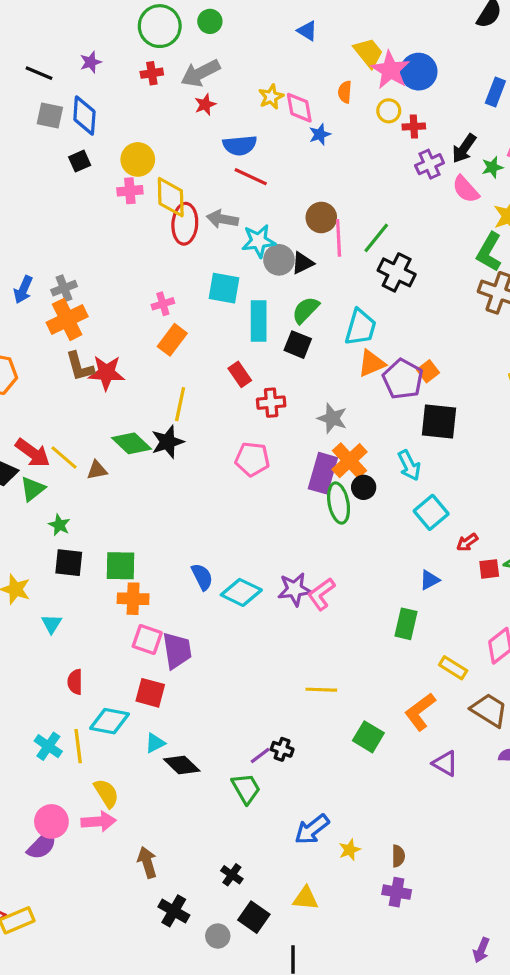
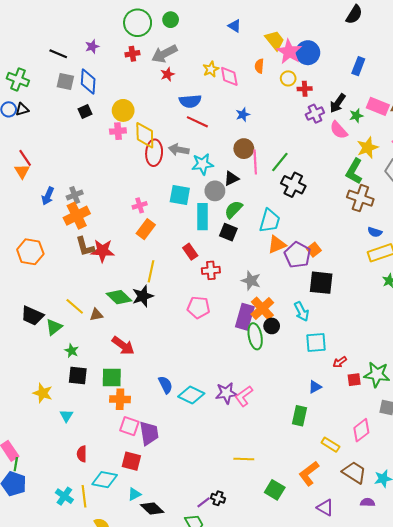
blue star: (320, 134) -> (243, 115), moved
gray circle: (279, 260) -> (215, 191), moved
red arrow: (33, 453) -> (123, 346), moved
cyan square: (431, 512) -> (316, 342), turned 35

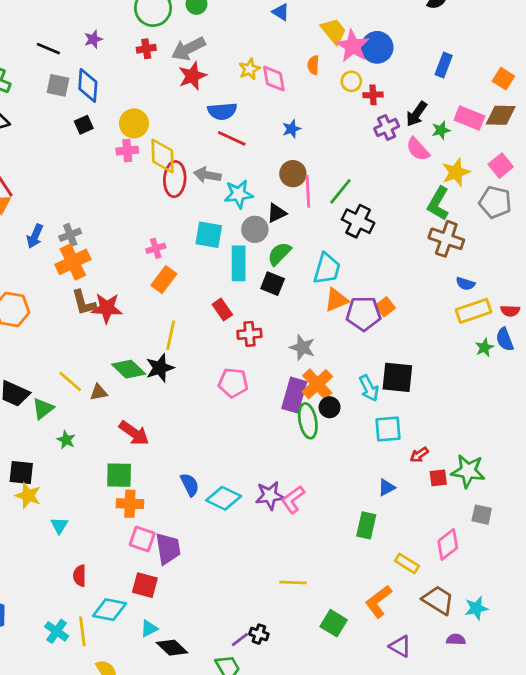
red star: (167, 74) -> (192, 76), size x1.5
purple pentagon: (297, 255) -> (364, 314), turned -30
black square: (321, 283) -> (397, 377), moved
black square: (78, 375) -> (21, 472), moved

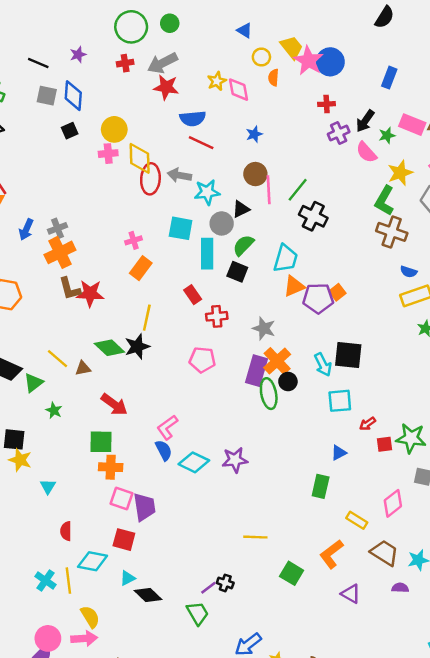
red star: (192, 76) -> (166, 87), turned 30
yellow circle: (351, 81) -> (261, 57), moved
pink L-shape: (293, 500) -> (167, 427), moved

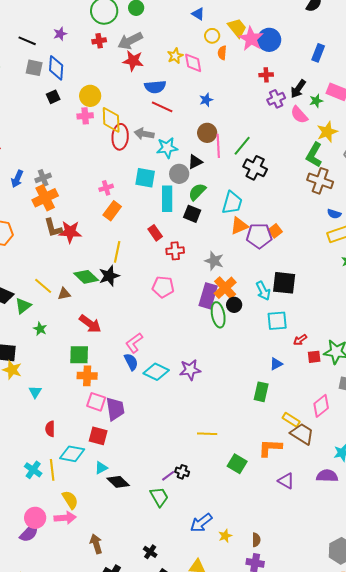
brown trapezoid: (384, 553) -> (302, 434), moved
orange L-shape: (331, 554) -> (270, 448), turned 40
purple semicircle: (400, 588) -> (327, 476), size x1.5

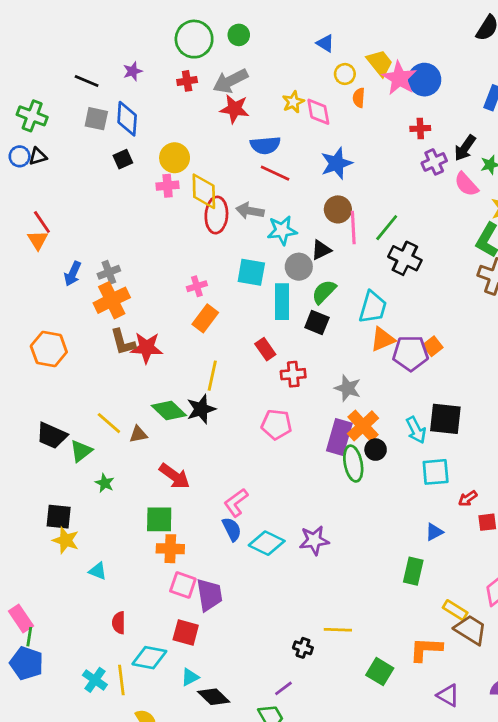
blue star: (206, 100) -> (336, 163), size x1.6
cyan triangle: (35, 392) -> (98, 571), turned -40
black cross: (182, 472) -> (303, 648), moved

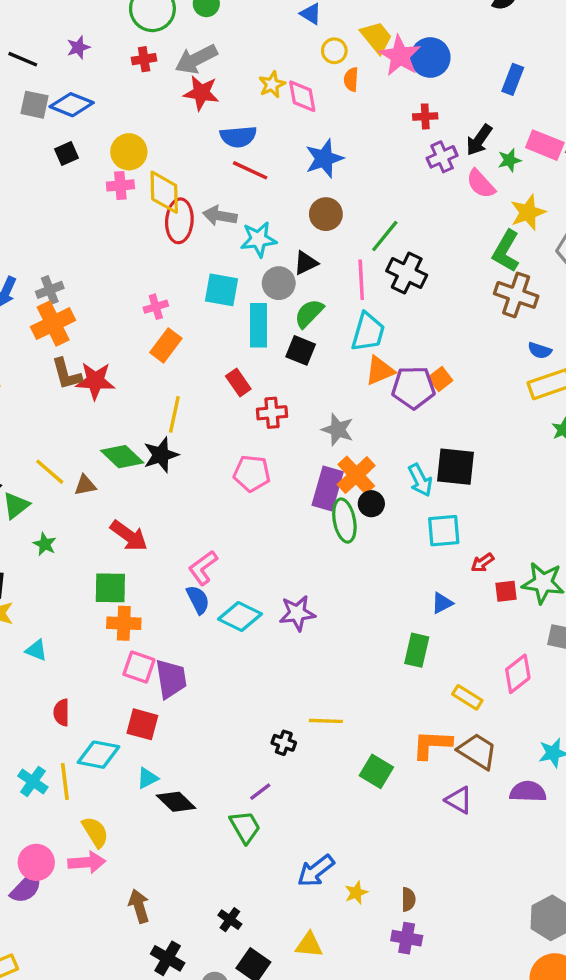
blue diamond: (127, 119) -> (72, 105), turned -72
pink line: (353, 228) -> (361, 280), moved
brown trapezoid: (471, 630) -> (477, 751), moved

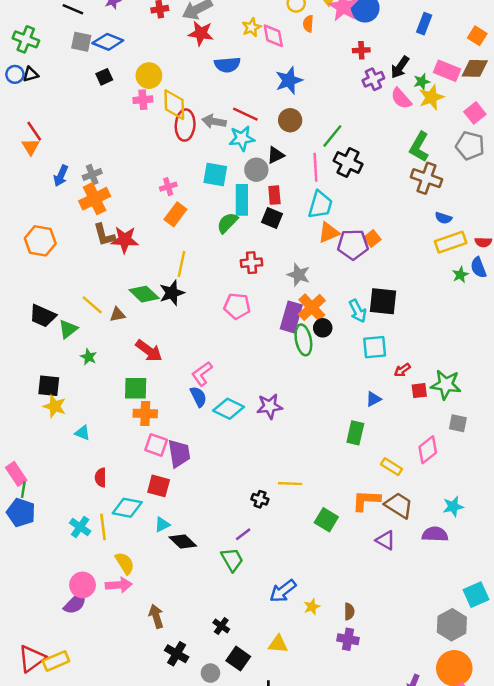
red line: (250, 170) -> (245, 114), moved
yellow star: (528, 212) -> (431, 97), moved
green semicircle: (309, 313) -> (227, 223), moved
red rectangle: (238, 382) -> (274, 195), moved, turned 30

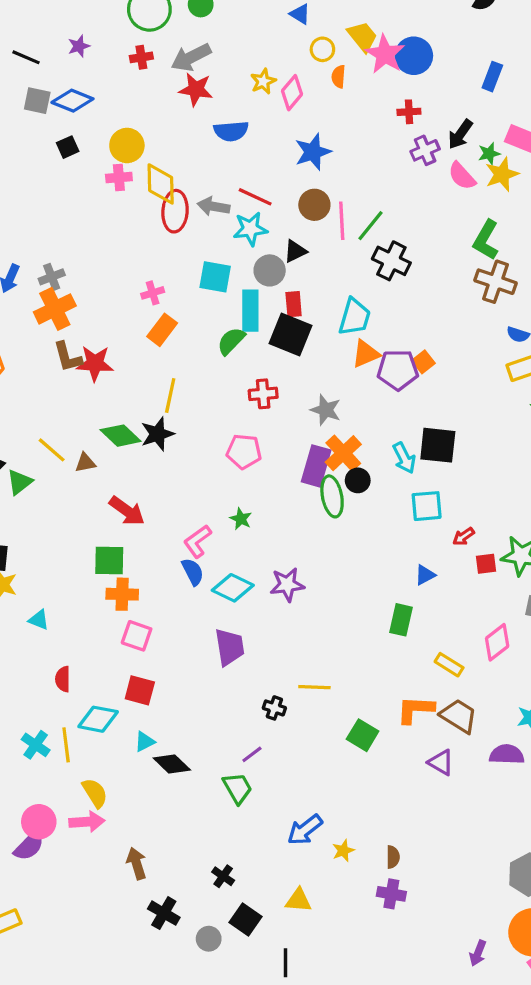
pink diamond: (273, 36) -> (292, 93), turned 50
pink line: (315, 167) -> (342, 221), moved
black square: (272, 218) -> (290, 335), size x1.5
green star: (89, 357) -> (241, 519), moved
purple trapezoid: (179, 453) -> (230, 647), moved

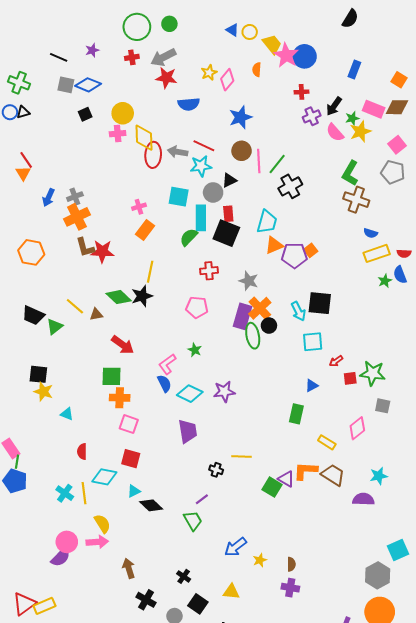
yellow circle: (322, 49) -> (250, 32), moved
black cross: (391, 261) -> (290, 186), turned 35
purple triangle: (441, 762) -> (286, 479), moved

